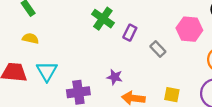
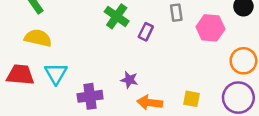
yellow semicircle: (30, 38) -> (38, 38), size x1.5
gray rectangle: (158, 49) -> (176, 13), moved, turned 35

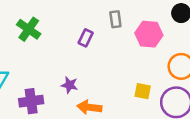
green cross: (117, 16) -> (29, 29), moved
yellow square: (191, 99) -> (143, 91), moved

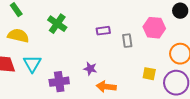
gray rectangle: (115, 19) -> (127, 41), moved
purple rectangle: (86, 38) -> (103, 31), turned 56

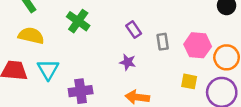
pink hexagon: (154, 28) -> (198, 45), moved
purple rectangle: (103, 31) -> (134, 30), turned 64
purple star: (90, 69) -> (128, 62), moved

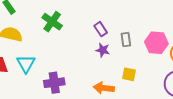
purple star: (128, 62) -> (103, 50), moved
yellow square: (189, 81) -> (129, 74), moved

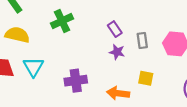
green cross: (52, 22) -> (62, 21), turned 30
purple cross: (54, 83) -> (76, 81), moved

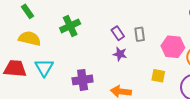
gray rectangle: (142, 41) -> (140, 34), moved
yellow square: (146, 78) -> (158, 76), moved

